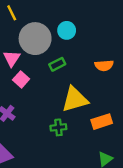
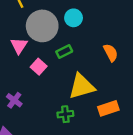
orange semicircle: (104, 65) -> (111, 53), turned -114
pink square: (21, 79) -> (39, 67), moved

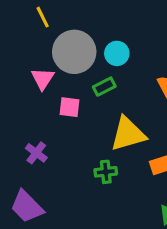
cyan circle: (74, 18) -> (117, 53), moved
pink square: (39, 67) -> (69, 107), turned -35

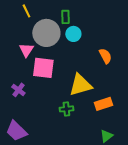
green rectangle: (104, 87) -> (65, 17), moved, turned -64
pink square: (69, 107) -> (43, 68), size x1.6
purple cross: (36, 153) -> (18, 90), moved

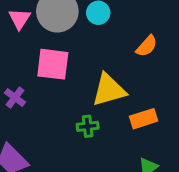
pink triangle: (26, 50) -> (20, 19), moved
orange semicircle: (105, 56) -> (147, 46), turned 70

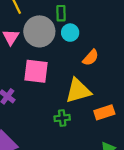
orange semicircle: (147, 46) -> (91, 58), moved

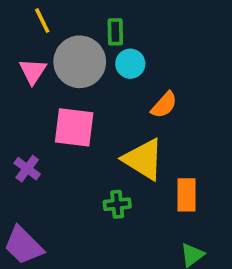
yellow triangle: (78, 91) -> (143, 159), turned 48
orange rectangle: (104, 112) -> (187, 195), turned -72

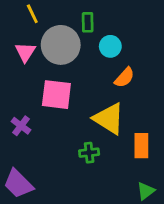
cyan circle: (130, 64) -> (110, 46), moved

